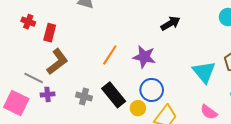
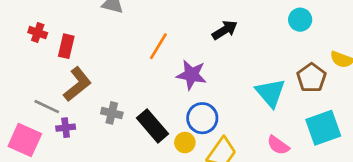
orange line: (110, 55) -> (158, 46), moved
gray cross: (84, 96) -> (112, 113), moved

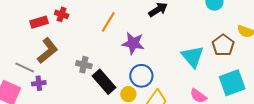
red cross: (38, 33) -> (62, 14), moved
red rectangle: (66, 46) -> (39, 22), turned 60
gray cross: (112, 113) -> (84, 65), moved

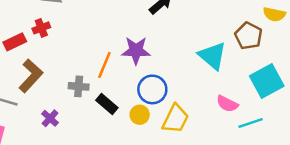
red cross: (62, 14) -> (41, 28), turned -32
orange line: (108, 22) -> (104, 65), moved
black rectangle: (104, 82) -> (107, 104), size x0.7
purple cross: (39, 83) -> (50, 118), moved, turned -32

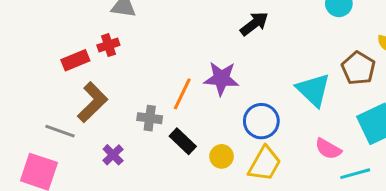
blue circle: (152, 89) -> (261, 121), moved

